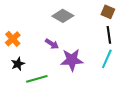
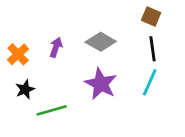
gray diamond: (63, 16) -> (101, 42), moved
purple arrow: (52, 44) -> (56, 47), moved, turned -104
purple star: (72, 60) -> (101, 84), turned 30

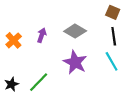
cyan line: (150, 82) -> (112, 61), turned -54
black star: (25, 89) -> (11, 84), moved
green line: (52, 110) -> (39, 82), turned -30

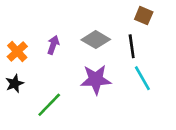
black line: (114, 36) -> (132, 46), moved
purple star: (75, 62) -> (96, 79), turned -30
black star: (11, 84) -> (15, 83), moved

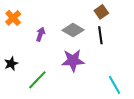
brown square: (144, 16) -> (101, 12), moved, turned 32
orange cross: (17, 52) -> (13, 18), moved
cyan line: (142, 78) -> (114, 85), moved

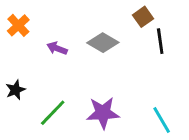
purple arrow: (40, 34) -> (57, 48), turned -88
black line: (100, 35) -> (160, 41), moved
purple star: (73, 61) -> (103, 113), moved

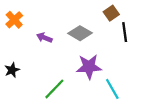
green line: (53, 113) -> (54, 89), moved
purple star: (103, 113) -> (89, 67), moved
cyan line: (162, 120) -> (112, 89), moved

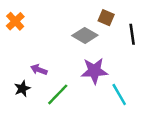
brown square: (111, 13) -> (106, 18), moved, turned -32
purple arrow: (44, 38) -> (39, 70), moved
black star: (12, 70) -> (22, 89), moved

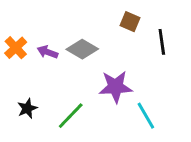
orange cross: (15, 21) -> (16, 48), moved
gray diamond: (85, 35) -> (82, 49), moved
purple arrow: (39, 70) -> (48, 52), moved

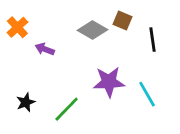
orange cross: (16, 48) -> (17, 27), moved
gray diamond: (82, 49) -> (93, 30), moved
cyan line: (146, 116) -> (147, 94), moved

